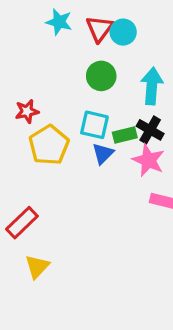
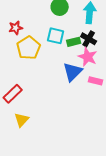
blue triangle: (103, 154) -> (73, 72), moved, size x1.5

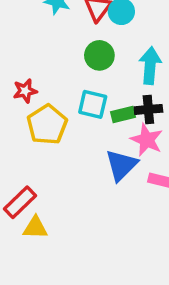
black cross: (89, 39) -> (148, 109), turned -35
yellow triangle: (22, 120) -> (35, 228), moved, turned 49

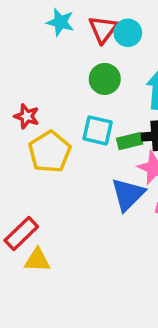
red star: (25, 91) -> (27, 116), turned 30

